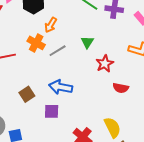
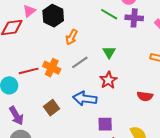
orange cross: (36, 43) -> (52, 68), moved
red star: (105, 64) -> (108, 80), moved
purple square: (52, 111) -> (105, 124), moved

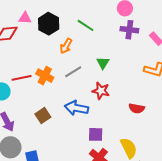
pink triangle: (29, 11) -> (25, 18), turned 40
green line: (109, 14) -> (86, 25), moved
red star: (108, 80) -> (101, 91), turned -30

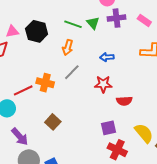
orange arrow: (66, 46) -> (68, 47), moved
green triangle: (103, 63) -> (93, 23), moved
blue arrow: (76, 108) -> (107, 57), moved, size x0.6
red semicircle: (137, 108) -> (124, 101), moved

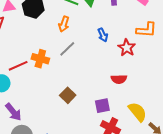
blue arrow: (107, 57) -> (103, 35), turned -112
red star: (103, 84) -> (127, 48), moved, turned 30
brown square: (53, 122) -> (68, 95), moved

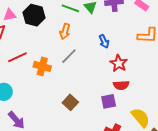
red star: (127, 48) -> (119, 63), moved
red line: (18, 66) -> (17, 57), moved
purple square: (102, 106) -> (109, 101), moved

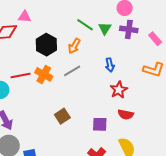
black hexagon: (34, 15) -> (46, 45), moved
red line: (17, 57) -> (21, 76), moved
red semicircle: (121, 85) -> (126, 114), moved

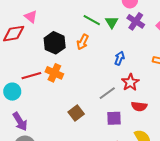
pink triangle: (25, 17) -> (31, 17), turned 40
purple cross: (129, 29) -> (136, 21), turned 30
blue arrow: (110, 65) -> (119, 58), turned -144
gray line: (72, 71) -> (107, 93), moved

